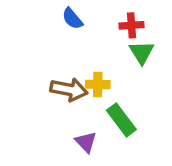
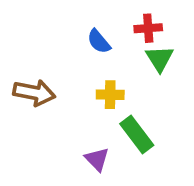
blue semicircle: (72, 19) -> (99, 41), moved
brown arrow: (69, 90) -> (34, 93), moved

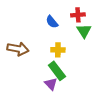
green rectangle: (137, 135) -> (57, 71), moved

